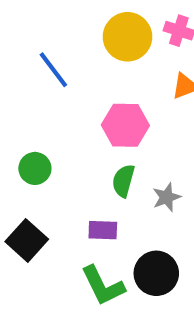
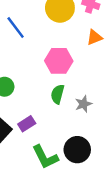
purple rectangle: (103, 230) -> (27, 124), moved, turned -35

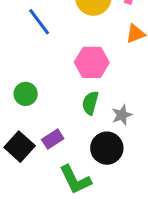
black circle: (77, 150) -> (107, 148), moved

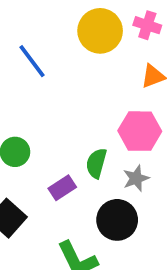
pink hexagon: (92, 62) -> (140, 131), moved
purple rectangle: (53, 139) -> (62, 188), moved

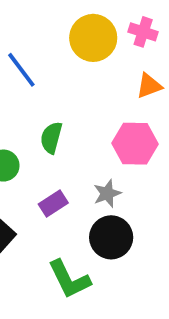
green semicircle: (96, 163) -> (51, 138), moved
gray star: (136, 178) -> (107, 193), moved

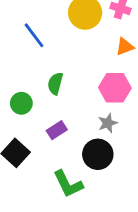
gray star: (107, 193) -> (108, 123), moved

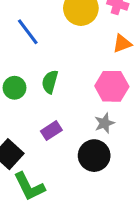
green circle: (21, 103) -> (15, 88), moved
green L-shape: (68, 184) -> (29, 187), moved

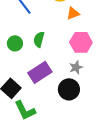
orange triangle: (122, 44) -> (73, 13), moved
purple rectangle: (51, 131) -> (40, 72), size x1.6

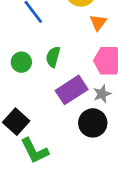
orange triangle: (73, 13) -> (98, 22), turned -32
purple rectangle: (40, 72) -> (72, 90), moved

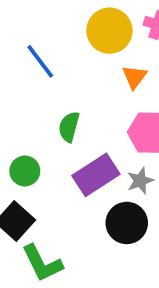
green circle: (21, 62) -> (25, 171), moved

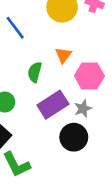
orange triangle: (134, 77) -> (63, 55), moved

